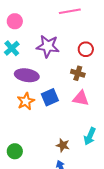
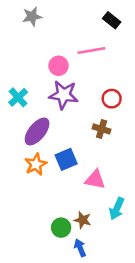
pink circle: (15, 21) -> (59, 66), moved
purple ellipse: (27, 75) -> (37, 132), turned -60
pink triangle: (81, 98) -> (95, 180), moved
green circle: (15, 151) -> (61, 228), moved

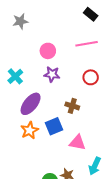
gray star: (32, 16) -> (20, 21), moved
pink line: (91, 51) -> (87, 44), moved
purple star: (64, 95) -> (52, 74), size x0.7
brown cross: (102, 129) -> (72, 106), moved

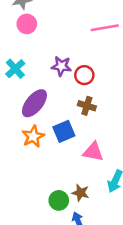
pink circle: (48, 51) -> (27, 24), moved
red circle: (91, 77) -> (84, 75), moved

